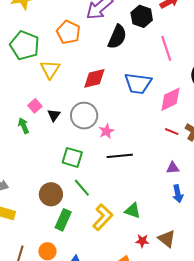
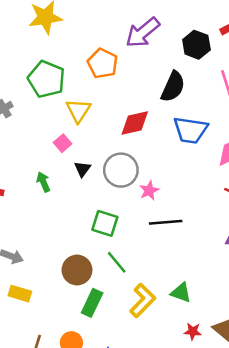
black semicircle: (117, 37) -> (173, 87), moved
pink square: (35, 106) -> (63, 143), moved

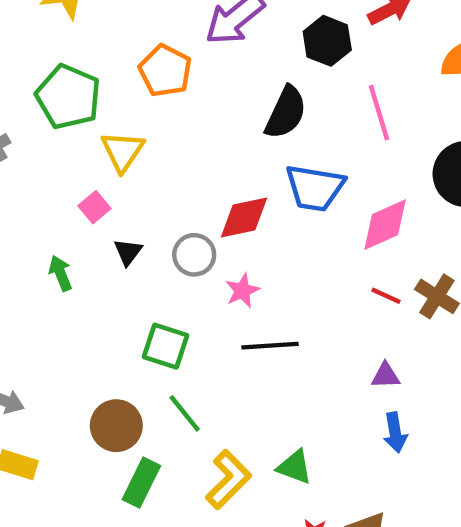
red diamond: (135, 123) -> (244, 218), moved
gray circle: (121, 170) -> (194, 255), size x0.7

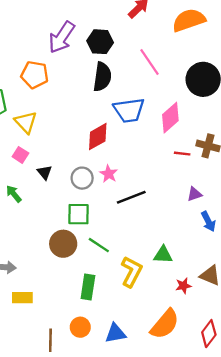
black hexagon: (327, 41) -> (100, 42), moved
gray circle: (194, 255) -> (82, 178), moved
brown circle: (116, 426) -> (63, 244), moved

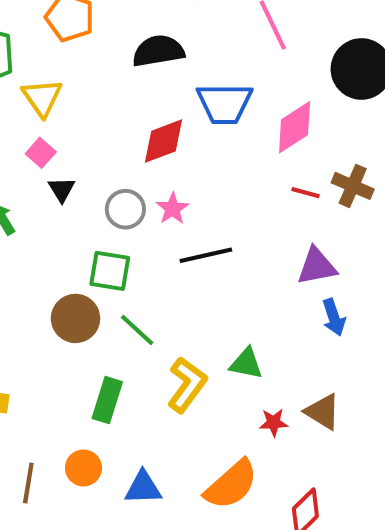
black semicircle: (102, 77) -> (158, 51), moved, turned -116
pink square: (20, 155) -> (41, 153), moved
purple triangle: (195, 194) -> (317, 266), size x1.5

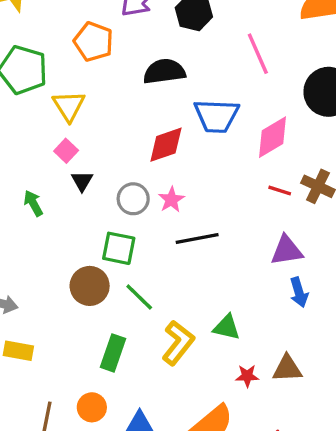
brown triangle: (323, 412) -> (287, 369), turned -36

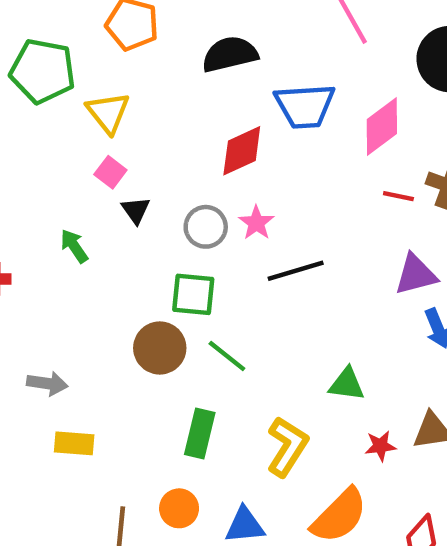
yellow L-shape: (178, 343) -> (287, 447), moved

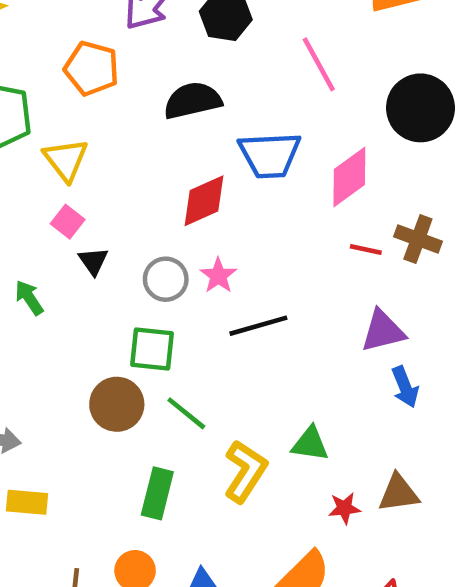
yellow L-shape: (287, 447) -> (245, 471), moved

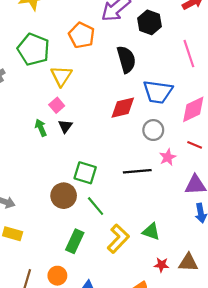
black semicircle: (193, 100) -> (126, 59), turned 76
pink star: (218, 276) -> (168, 157), moved
gray circle: (166, 279) -> (153, 130), moved
green arrow: (29, 298) -> (41, 128), moved

